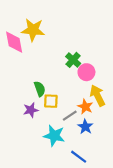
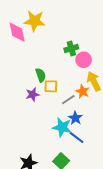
green cross: (73, 60) -> (71, 49), turned 32
blue star: (85, 127) -> (75, 118), moved
cyan star: (54, 136) -> (62, 127), moved

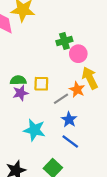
green semicircle: (41, 75) -> (18, 80), moved, turned -72
cyan star: (62, 127) -> (34, 130), moved

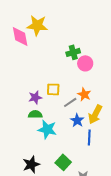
yellow arrow: (90, 78) -> (95, 114), moved, turned -126
green semicircle: (18, 80) -> (35, 114), moved
blue line: (70, 141) -> (89, 137), moved, turned 56

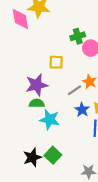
yellow square: (53, 89) -> (56, 62), moved
purple star: (35, 97) -> (37, 85), size x1.5
green square: (63, 162) -> (53, 155), moved

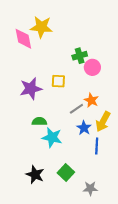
purple star: (37, 85) -> (31, 89), moved
green square: (53, 155) -> (66, 172), moved
black star: (32, 157) -> (35, 175), turned -30

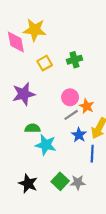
pink circle: (92, 67) -> (70, 97), moved
yellow square: (58, 81) -> (45, 63), moved, turned -32
gray star: (90, 188) -> (78, 182), moved

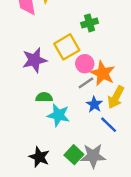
yellow square: (45, 63) -> (67, 47), moved, size x1.5
orange star: (87, 106) -> (103, 73), size x1.5
blue line: (92, 154) -> (109, 125), turned -49
gray star: (78, 182) -> (93, 156), size x1.5

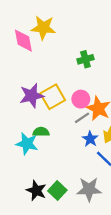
yellow square: (67, 47) -> (53, 97), moved
cyan star: (58, 115) -> (27, 144), moved
green square: (74, 155) -> (57, 190), moved

